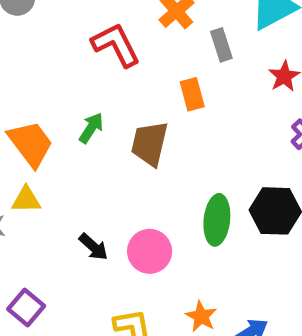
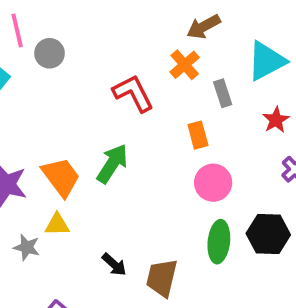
green arrow: (91, 128) -> (112, 164), size x1.5
brown trapezoid: (150, 144) -> (162, 278), moved
pink circle: (150, 251) -> (213, 183), moved

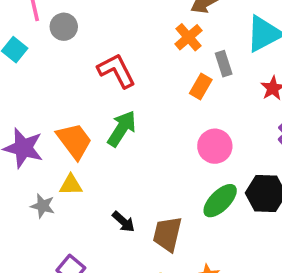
red L-shape: (133, 93) -> (116, 71), moved
orange rectangle: (198, 135) -> (201, 86), moved, turned 45
green ellipse: (219, 242) -> (220, 201), turned 39

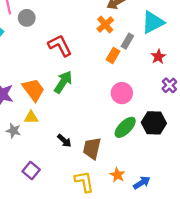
gray rectangle: (224, 64) -> (127, 41), turned 48

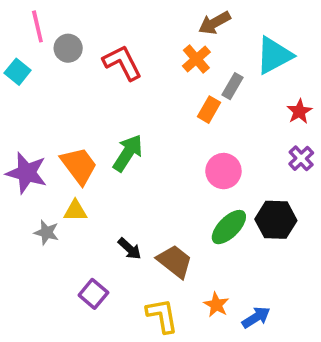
red L-shape: (60, 46) -> (122, 63), moved
red star: (158, 57) -> (299, 111), moved
brown trapezoid: (92, 148) -> (175, 261), turned 115
purple square: (31, 170) -> (93, 294), moved

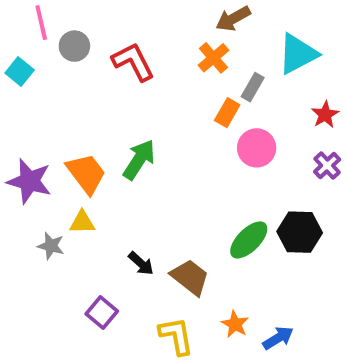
pink circle: (223, 171) -> (257, 148), moved

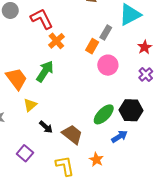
orange cross: (213, 58) -> (56, 41), moved
yellow triangle: (82, 222) -> (30, 105), moved, turned -40
blue arrow: (278, 338) -> (119, 136), moved

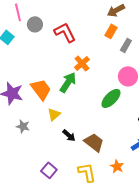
orange cross: (56, 41) -> (82, 63), moved
orange rectangle: (92, 46) -> (111, 31), moved
green ellipse: (104, 114) -> (111, 98), moved
purple square: (25, 153) -> (49, 170), moved

